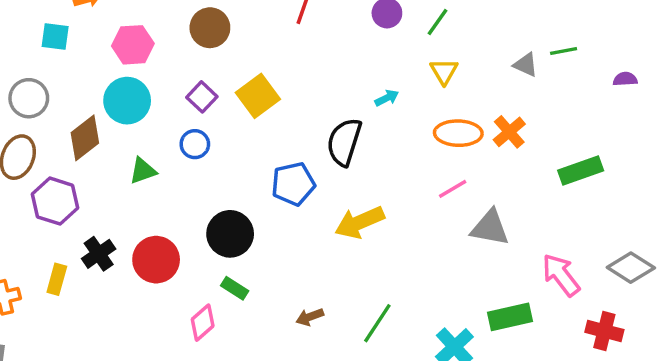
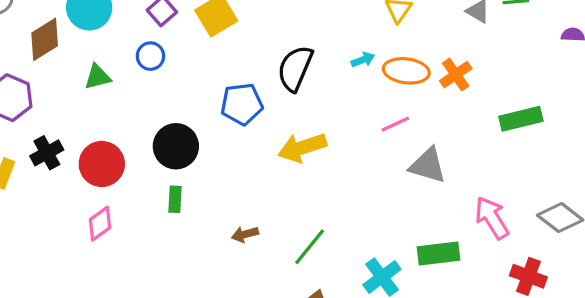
cyan arrow: (387, 98) -> (363, 60), moved
green rectangle: (235, 288) -> (175, 199), turned 55
pink diamond: (203, 323) -> (100, 224), moved

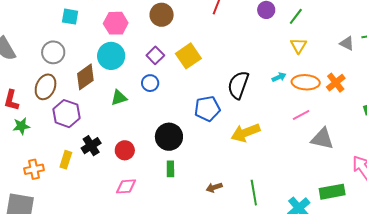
red circle: (102, 164) -> (125, 150), size x0.7
pink diamond: (100, 224) -> (126, 186), turned 35
green line: (310, 247) -> (254, 193), turned -45

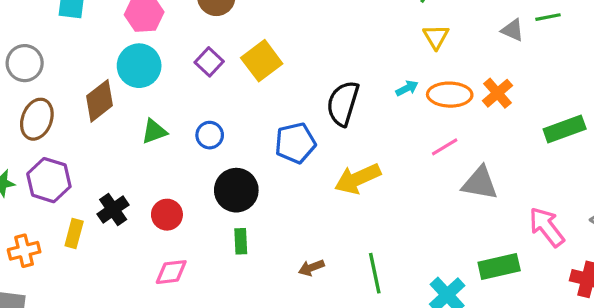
gray circle: (53, 52) -> (25, 63), moved
blue circle: (150, 83) -> (210, 135), moved
purple hexagon: (66, 114) -> (49, 180), moved

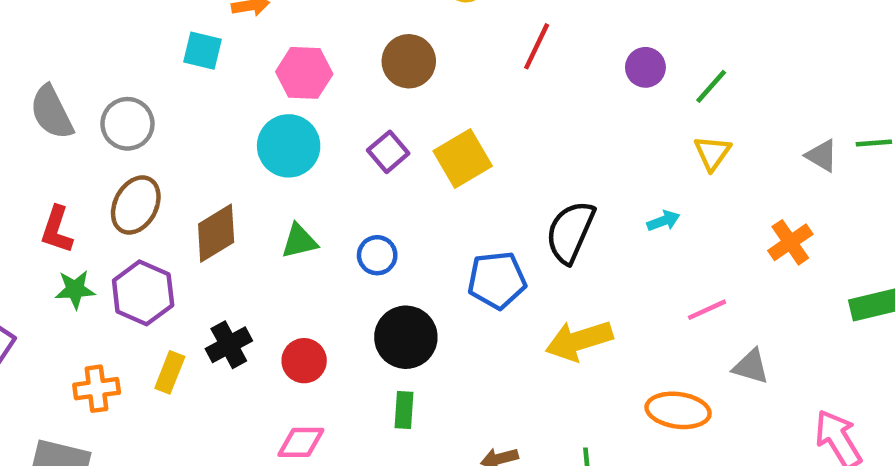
orange ellipse: (450, 95) -> (678, 410), moved
brown diamond: (100, 101) -> (216, 233), moved
gray triangle: (480, 183) -> (751, 367), size x0.7

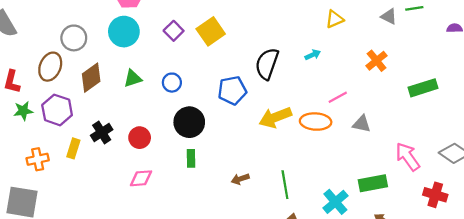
gray circle: (127, 124) -> (74, 38), moved
yellow triangle: (712, 153) -> (335, 19), turned 36
orange ellipse: (678, 410) -> (316, 122), moved

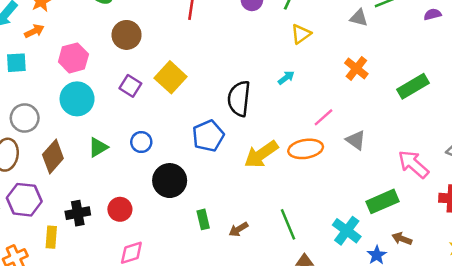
gray triangle: (362, 124) -> (356, 140), turned 36
black cross: (102, 132) -> (78, 213), turned 35
green rectangle: (191, 158) -> (203, 219), moved

